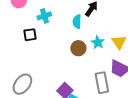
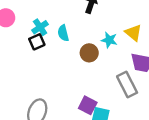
cyan semicircle: (77, 22) -> (63, 33), moved
black square: (30, 35) -> (37, 42), moved

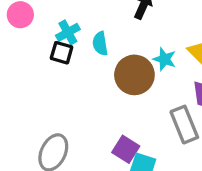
black square: (37, 42) -> (62, 53), turned 35
brown circle: (89, 53) -> (134, 75), size x1.5

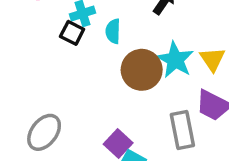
cyan star: (164, 59) -> (175, 60), size x1.5

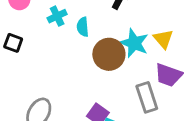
black square: (72, 33) -> (13, 43), moved

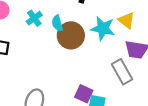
brown circle: (109, 54) -> (71, 35), moved

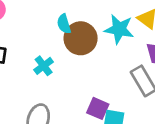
cyan cross: (34, 18) -> (44, 66), moved

